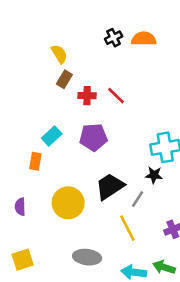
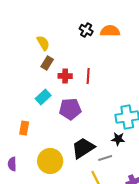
black cross: (114, 38) -> (86, 30), turned -32
red line: (116, 96) -> (88, 76), turned 49
cyan rectangle: (52, 136) -> (43, 97), moved
gray line: (138, 199) -> (105, 158), turned 40

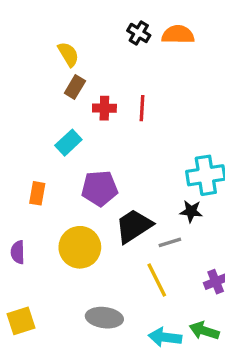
purple pentagon: (70, 109) -> (99, 188), moved

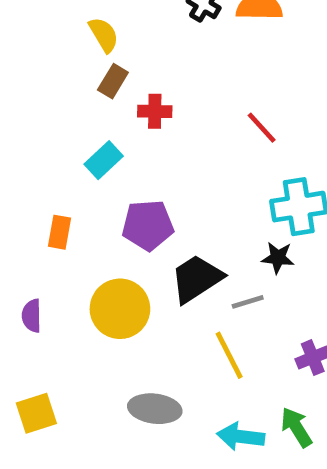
red line: (142, 108) -> (262, 128), moved, turned -45
green arrow: (204, 331) -> (296, 427), turned 40

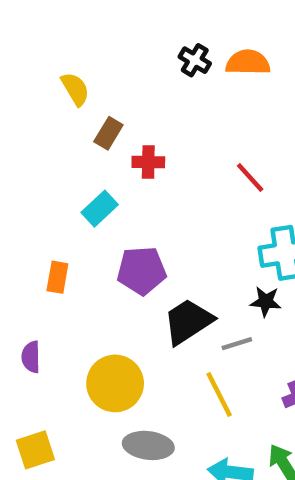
yellow semicircle: (104, 35) -> (75, 89), moved
yellow circle: (120, 309) -> (115, 383), moved

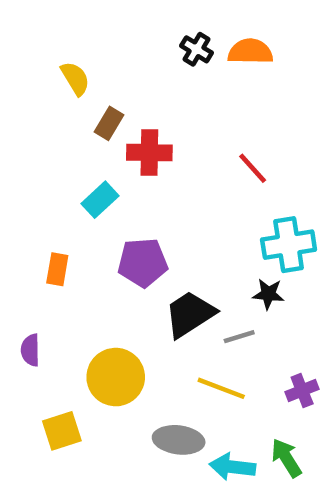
red cross: (148, 162) -> (149, 153), size x1.4
yellow line: (219, 395) -> (221, 388), turned -42
gray ellipse: (148, 445) -> (179, 440), moved
yellow square: (35, 450) -> (62, 431), moved

